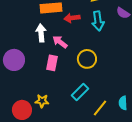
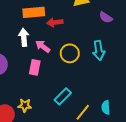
cyan arrow: (98, 21) -> (99, 50), moved
yellow circle: (87, 59) -> (70, 53), moved

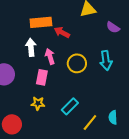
red arrow: (55, 22) -> (62, 32), turned 35
pink arrow: (43, 46) -> (50, 56), turned 35
yellow star: (25, 105) -> (38, 103), moved

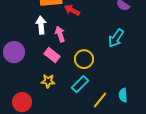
cyan arrow: (106, 60) -> (116, 38), turned 42
yellow circle: (77, 63) -> (84, 59), moved
pink rectangle: (42, 77) -> (52, 55), turned -63

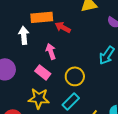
white arrow: (41, 25) -> (24, 35), moved
yellow star: (48, 81) -> (39, 98), size x1.5

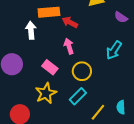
pink arrow: (51, 51) -> (69, 46), moved
yellow star: (39, 98) -> (46, 93), turned -30

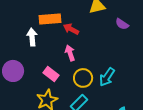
cyan arrow: (114, 50) -> (107, 77), moved

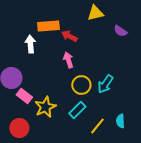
pink rectangle: (51, 74) -> (24, 96), moved

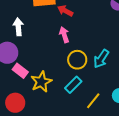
white arrow: (30, 44) -> (18, 27), moved

